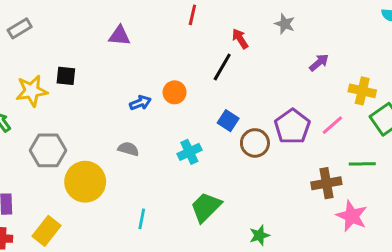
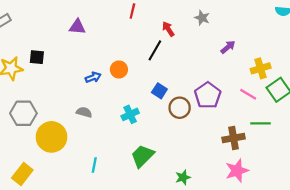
yellow cross: (362, 91) -> (261, 68), turned -30
pink line: (332, 125) -> (248, 94), moved, turned 72
pink star: (352, 216) -> (237, 171), moved, turned 30

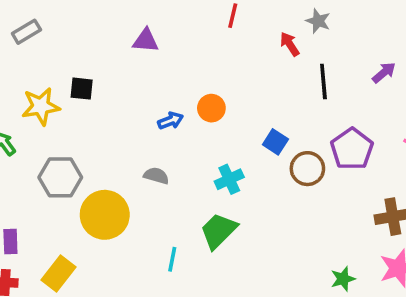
gray star: (202, 18) -> (318, 21), moved
black line: (155, 50) -> (323, 81), moved, turned -35
green trapezoid: (143, 156) -> (219, 231), moved
green star: (183, 177) -> (343, 279), moved

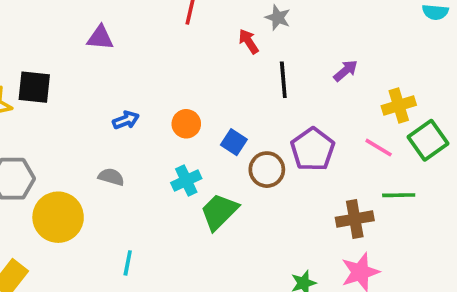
black square: (82, 89) -> (34, 87), size x1.4
orange circle: (211, 108) -> (186, 124), moved
green trapezoid: (219, 231) -> (219, 212), moved

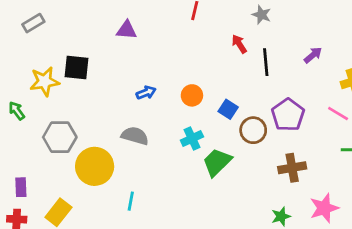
red arrow: (249, 41) -> (239, 44), moved
gray semicircle: (111, 177) -> (135, 136), size x1.4
brown cross: (355, 219) -> (292, 168), moved
cyan line: (128, 263) -> (131, 201), moved

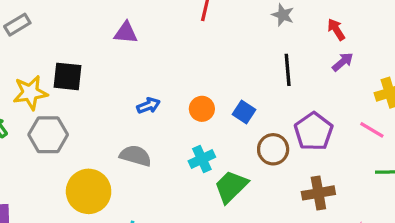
red arrow: (239, 44) -> (336, 29), moved
blue square: (228, 109) -> (244, 112), moved
gray hexagon: (60, 137) -> (48, 135), moved

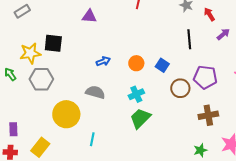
red arrow: (336, 29) -> (209, 14), moved
purple pentagon: (314, 131) -> (205, 77), turned -30
green trapezoid: (231, 187) -> (140, 118), moved

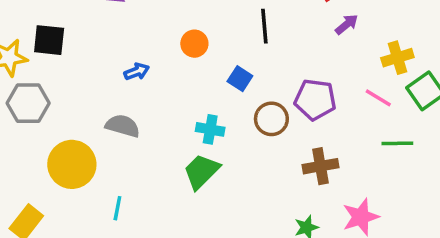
black line: (189, 39) -> (264, 26), moved
orange circle: (136, 63) -> (194, 44), moved
cyan cross: (136, 94) -> (210, 129), moved, turned 35

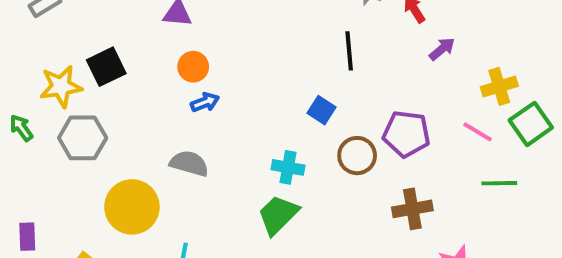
black square: (49, 40) -> (106, 67), turned -32
orange circle: (194, 44) -> (193, 67), moved

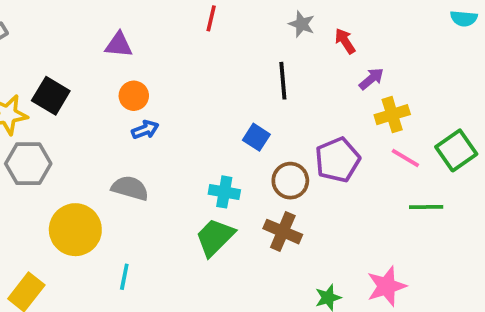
black square: (106, 67) -> (51, 96), turned -33
yellow cross: (499, 86) -> (392, 115), moved
purple pentagon: (406, 134) -> (337, 160), turned -30
brown cross: (412, 209) -> (283, 232), moved, turned 33

